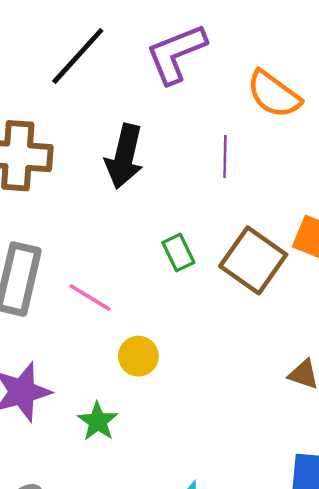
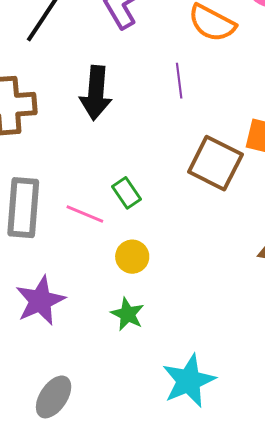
green rectangle: (178, 253) -> (126, 193), moved
green star: (98, 421) -> (128, 314), moved

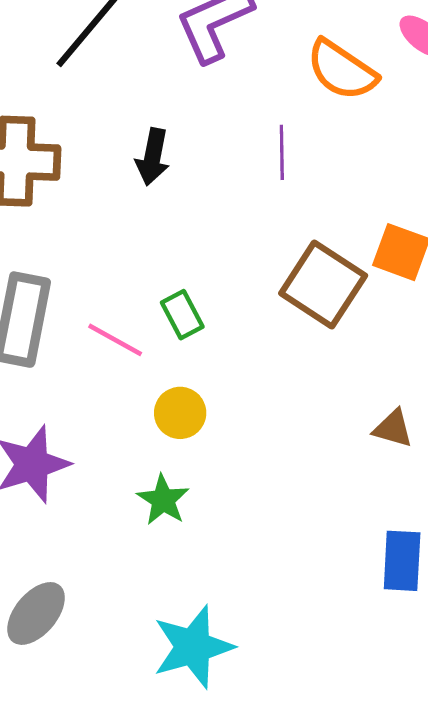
black arrow: (96, 93) -> (153, 157), size x0.7
cyan star: (189, 381) -> (193, 647), moved

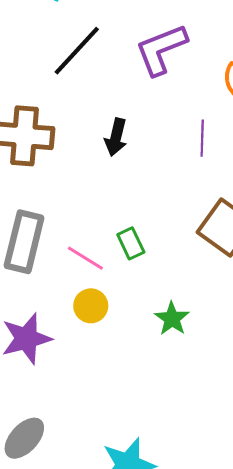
yellow circle: (180, 413) -> (91, 306), moved
green star: (163, 500) -> (172, 319), moved

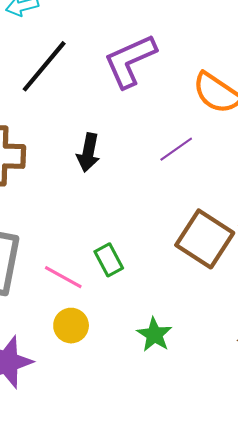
purple line: (202, 138) -> (176, 149), turned 56

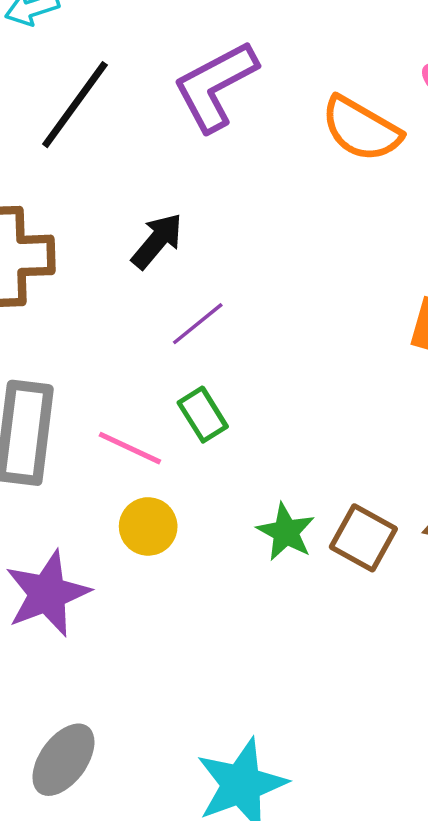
purple line: (176, 149) -> (198, 324), moved
black arrow: (88, 152) -> (157, 241), turned -147
brown square: (205, 239) -> (363, 538), moved, size x0.7

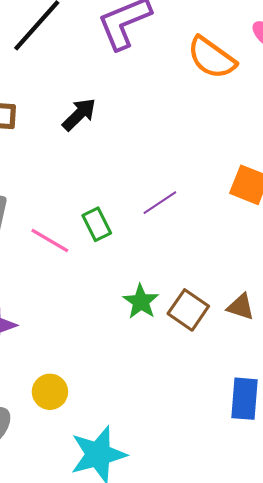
purple line: (198, 324) -> (160, 203), moved
yellow circle: (148, 526) -> (50, 392), moved

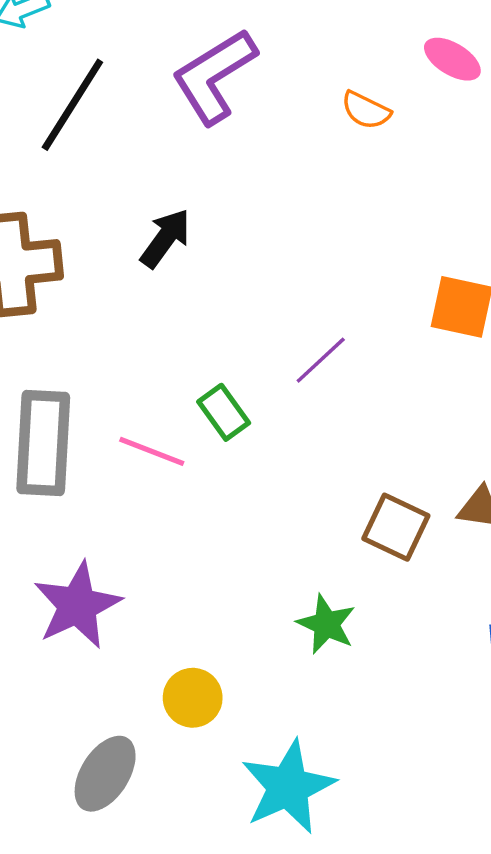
orange semicircle: (212, 58) -> (366, 110), size x0.6
green star: (141, 302) -> (326, 624), moved

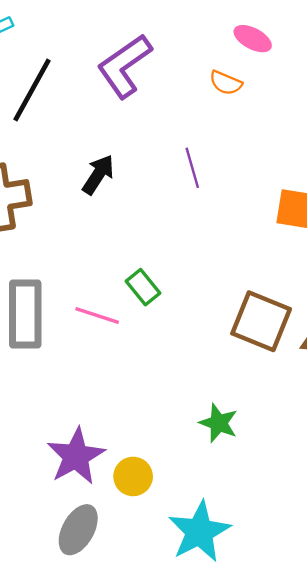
pink ellipse: (452, 59) -> (253, 39), moved
purple line: (321, 360) -> (192, 168), moved, turned -60
brown square: (396, 527) -> (261, 321), moved, size x1.4
purple star: (77, 605) -> (76, 456), moved

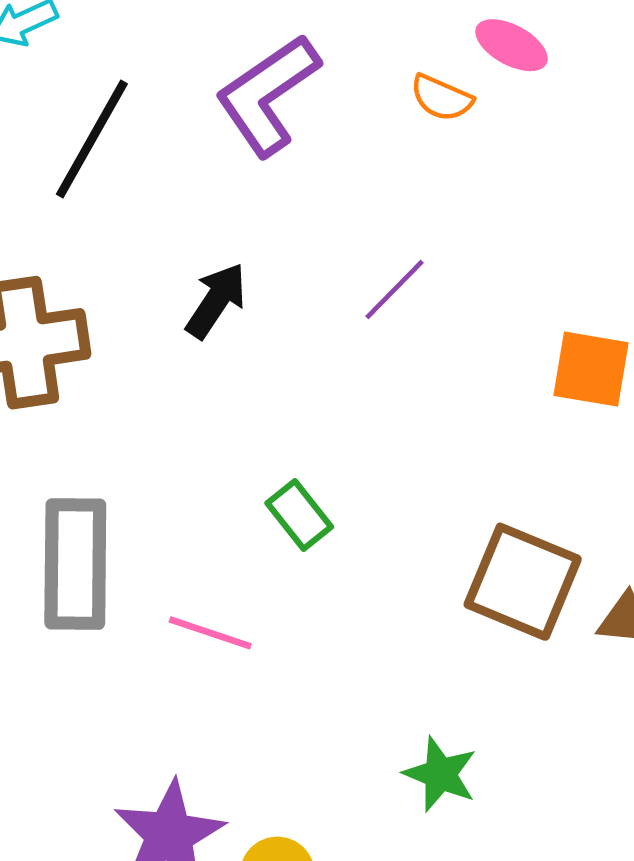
orange semicircle: (226, 83) -> (442, 98), moved
purple line: (192, 168) -> (395, 289), turned 60
pink line: (97, 316) -> (210, 633), moved

